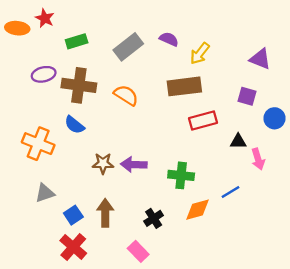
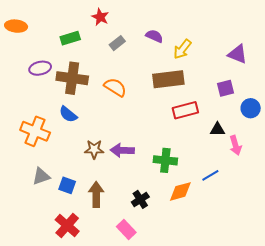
red star: (45, 18) -> (100, 17), moved
gray rectangle: (128, 47) -> (117, 43), size x0.6
purple square: (247, 96) -> (225, 88), turned -30
blue square: (73, 215) -> (67, 185), moved, turned -36

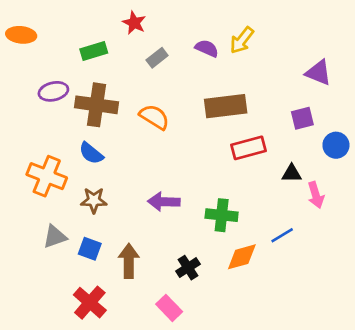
yellow arrow: (182, 49) -> (242, 40), moved
brown star: (94, 149) -> (94, 200), moved

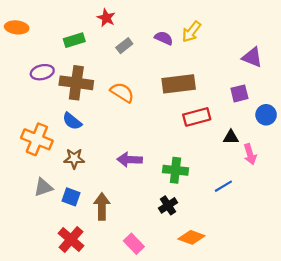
orange diamond: (242, 257) -> (191, 237), moved, turned 35
black cross: (188, 268) -> (168, 205), moved

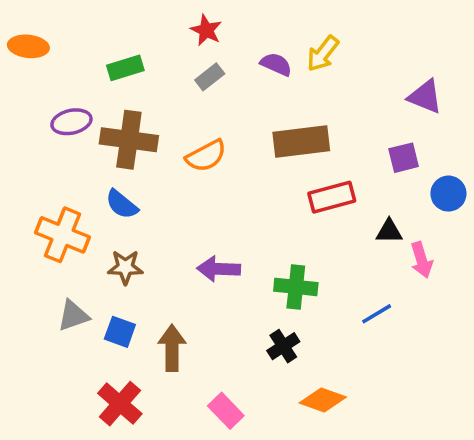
red star: (106, 18) -> (206, 30), moved
orange semicircle: (122, 92) -> (206, 156), turned 120

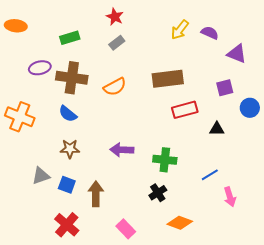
purple semicircle: (276, 64) -> (210, 33), moved
orange cross: (62, 235) -> (20, 117), moved
pink arrow: (422, 260) -> (230, 197), moved

